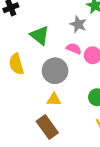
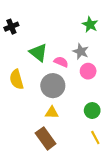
gray star: (78, 24) -> (81, 51), moved
pink semicircle: (74, 49) -> (61, 62), moved

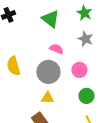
gray star: (81, 51) -> (85, 39), moved
green triangle: (38, 52) -> (50, 19), moved
pink circle: (88, 71) -> (79, 70), moved

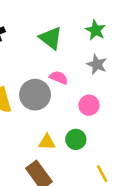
gray circle: (48, 72) -> (35, 95), moved
green circle: (86, 96) -> (76, 139), moved

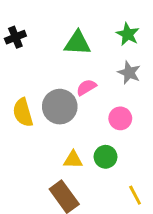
green triangle: (51, 38) -> (77, 43), turned -35
pink semicircle: (59, 78) -> (86, 87), turned -54

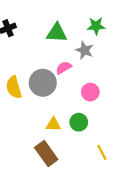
green star: (128, 34) -> (96, 26), turned -30
gray star: (129, 73) -> (85, 50), moved

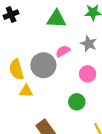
gray star: (85, 50) -> (89, 44), moved
yellow triangle: (53, 125) -> (26, 91), moved

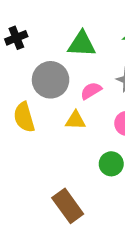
gray circle: (43, 65) -> (51, 80), moved
yellow triangle: (26, 91) -> (75, 120), moved

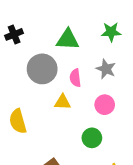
pink semicircle: (91, 91) -> (75, 78), turned -66
yellow semicircle: (24, 117) -> (18, 121), moved

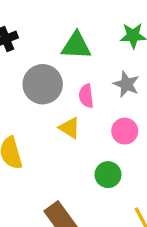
yellow triangle: (63, 102) -> (69, 128), turned 30

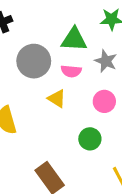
green triangle: (76, 46) -> (74, 39), moved
pink semicircle: (86, 96) -> (71, 71), turned -78

